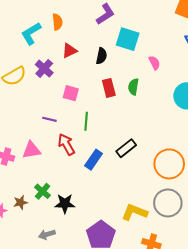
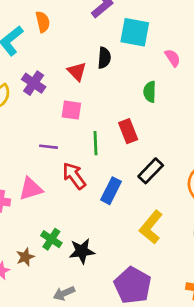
red triangle: (69, 51) -> (77, 71), moved, turned -42
red rectangle: (109, 88) -> (128, 131), moved
yellow L-shape: (134, 212) -> (151, 227), moved, turned -65

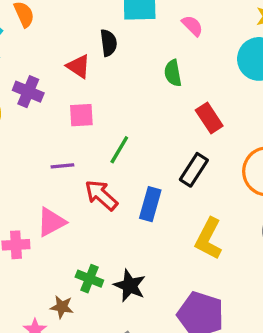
red rectangle: (128, 131) -> (209, 118), moved
green line: (95, 143) -> (119, 150), turned 45
black star: (82, 251) -> (130, 286), turned -30
brown star: (25, 257) -> (62, 307), turned -30

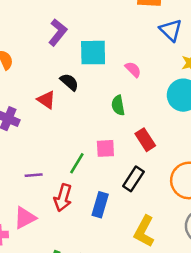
black semicircle: (109, 43) -> (69, 82), turned -42
pink square: (81, 115) -> (105, 148), moved
red arrow: (101, 195) -> (63, 198), turned -116

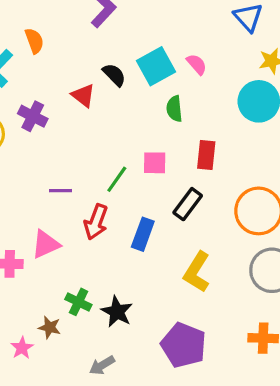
cyan square: (93, 53) -> (156, 66), moved, turned -32
red rectangle: (145, 140) -> (206, 155), turned 35

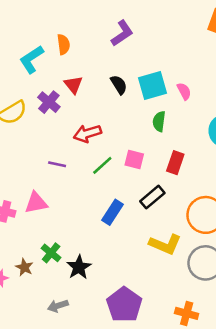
red triangle: (83, 95) -> (73, 85), moved
red arrow: (96, 222) -> (87, 133), moved, turned 40
yellow L-shape: (197, 272) -> (165, 244), moved, turned -112

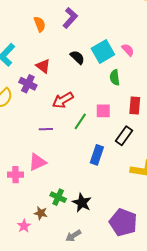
orange semicircle: (63, 44) -> (40, 24), moved

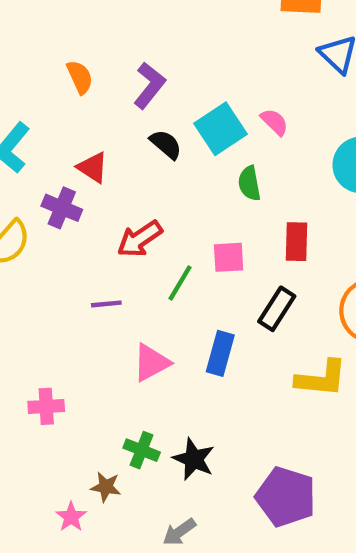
purple L-shape: (70, 18) -> (149, 85), moved
pink triangle: (37, 162) -> (151, 363), moved

